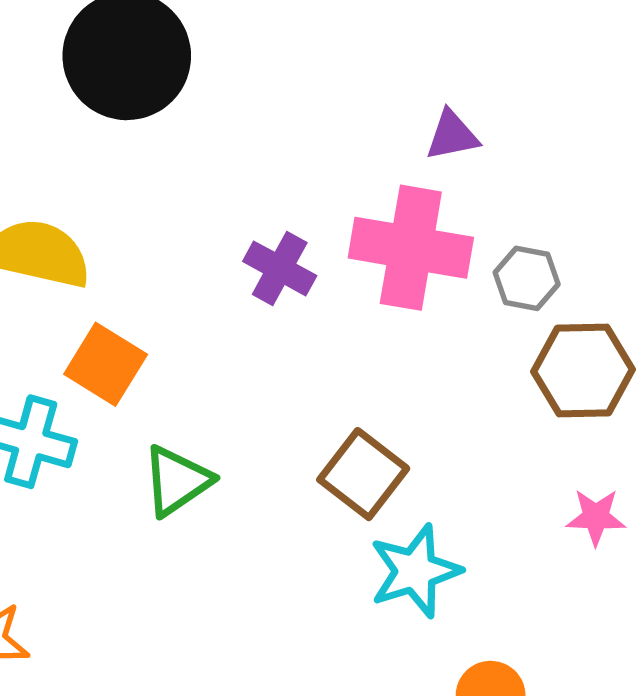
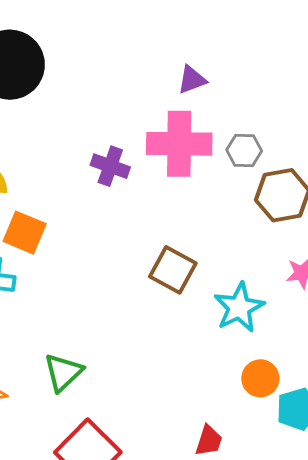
green triangle: (177, 481) -> (63, 372), moved
cyan star: (415, 571) -> (239, 307), moved

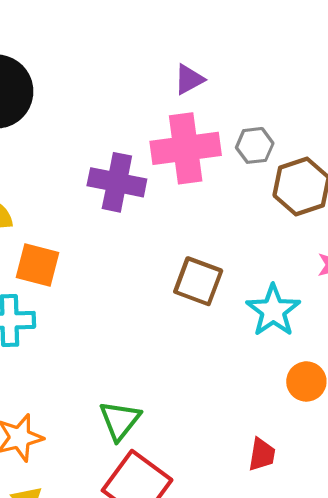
purple cross: (110, 166) -> (117, 182), size x1.4
green triangle: (63, 372) -> (120, 420), moved

